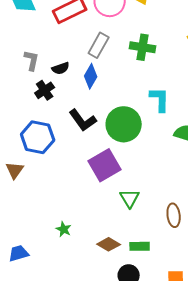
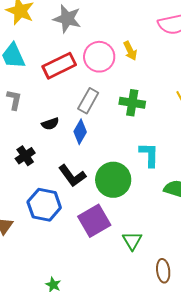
gray L-shape: (32, 60) -> (14, 100), moved
black cross: (45, 90) -> (25, 156), moved
blue hexagon: (38, 137) -> (44, 205), moved
green triangle: (130, 198) -> (132, 241), moved

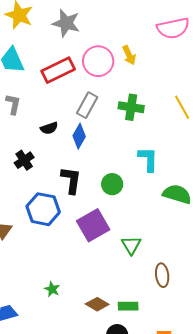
black L-shape: (72, 176) -> (71, 180), turned -136
green circle: (113, 180) -> (112, 184), size x0.6

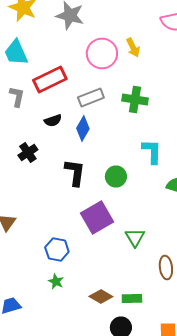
red rectangle: (58, 70) -> (50, 80), moved
gray rectangle: (87, 105) -> (91, 98), turned 40
blue hexagon: (43, 209) -> (57, 250), moved, size x0.7

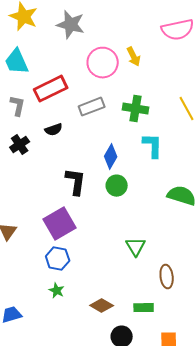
blue diamond: (83, 128) -> (111, 157), moved
black cross: (28, 152) -> (20, 145), moved
cyan L-shape: (152, 152) -> (153, 146), moved
purple square: (97, 218) -> (60, 224), moved
green rectangle: (132, 298) -> (144, 308), moved

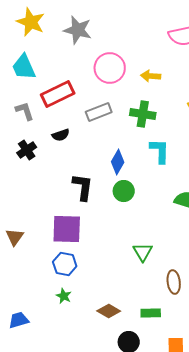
yellow arrow: (134, 57) -> (151, 76), moved, turned 120
gray L-shape: (18, 106) -> (25, 111), turned -30
purple square: (60, 224) -> (67, 229), turned 32

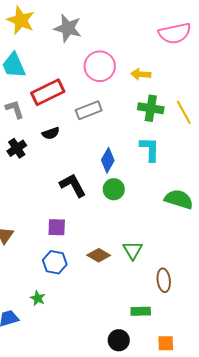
green cross: (143, 114) -> (151, 108), moved
black L-shape: (83, 187) -> (73, 185), turned -36
purple square: (67, 229) -> (57, 227), size x0.6
green star: (64, 296) -> (38, 298), moved
brown diamond: (109, 311) -> (99, 255), moved

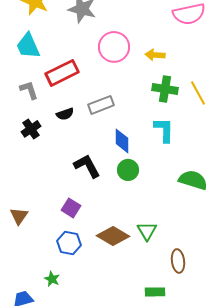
gray rectangle: (89, 110) -> (101, 105), moved
blue diamond: (108, 160) -> (122, 141), turned -30
purple square: (57, 227) -> (71, 208), turned 30
brown diamond: (99, 255) -> (113, 236), size x1.4

